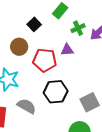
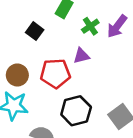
brown circle: (19, 47) -> (17, 75), moved

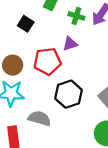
green cross: (90, 26) -> (76, 16), turned -35

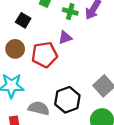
brown circle: (13, 65) -> (15, 49), moved
black hexagon: (68, 94) -> (67, 100), moved

